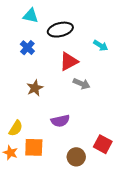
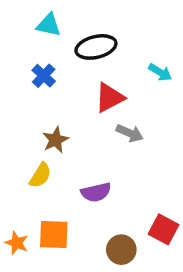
yellow semicircle: (16, 128) -> (40, 175), moved

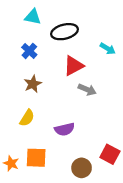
brown star: (55, 140) -> (33, 84), moved

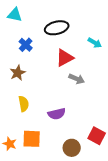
cyan triangle: (33, 17) -> (15, 15), moved
brown star: (33, 84) -> (18, 73), moved
yellow semicircle: (27, 118) -> (24, 104), turned -42

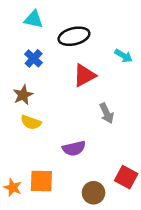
cyan triangle: (15, 15) -> (34, 19), moved
gray arrow: (77, 79) -> (107, 113), moved, turned 42
yellow semicircle: (24, 104) -> (31, 122), moved, turned 119

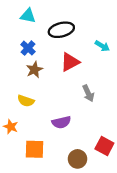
brown star: (23, 95) -> (34, 70), moved
orange star: (13, 188) -> (11, 127), moved

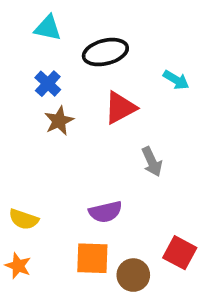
yellow semicircle: (26, 101) -> (24, 219), moved
orange star: (11, 127) -> (18, 266), moved
orange square: (34, 149) -> (92, 258), moved

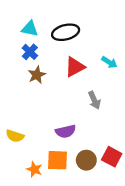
cyan triangle: (48, 28) -> (30, 29), moved
cyan arrow: (176, 80) -> (109, 62), moved
orange star: (18, 266) -> (34, 169), moved
brown circle: (133, 275) -> (86, 160), moved

